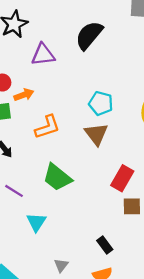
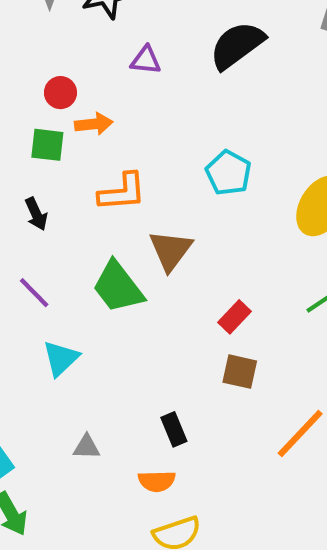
purple triangle: (43, 55) -> (146, 60), size x0.7
brown triangle: (96, 134) -> (171, 250), moved
red rectangle: (122, 178) -> (234, 317), size x0.7
gray triangle: (61, 265) -> (87, 447), turned 40

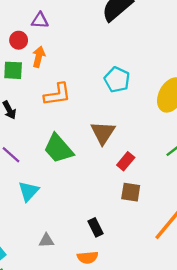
purple triangle: (146, 60) -> (40, 20), moved
orange arrow: (94, 124) -> (39, 57), turned -66
brown triangle: (171, 250) -> (103, 133), moved

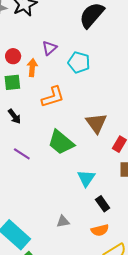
purple triangle: (40, 20) -> (49, 48), moved, turned -35
cyan pentagon: (117, 80) -> (79, 62), moved
cyan triangle: (29, 191) -> (86, 178), moved

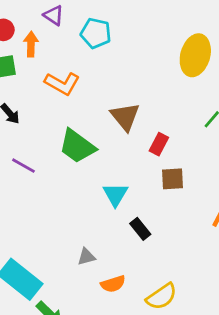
purple triangle: (49, 48) -> (54, 15), turned -42
orange L-shape: (53, 97) -> (62, 83), turned 50
orange semicircle: (100, 230) -> (113, 284), moved

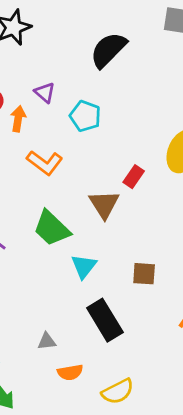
red rectangle: (159, 144) -> (134, 177), moved
cyan triangle: (115, 194) -> (84, 266), moved
black rectangle: (140, 229) -> (105, 320), size x1.8

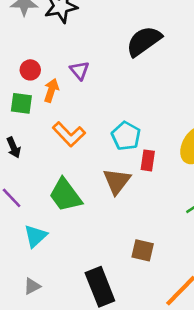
cyan pentagon: (85, 116) -> (126, 136), moved
red rectangle: (134, 177) -> (148, 160), turned -36
cyan triangle: (84, 266) -> (35, 236), moved
gray triangle: (47, 341) -> (32, 286), moved, turned -30

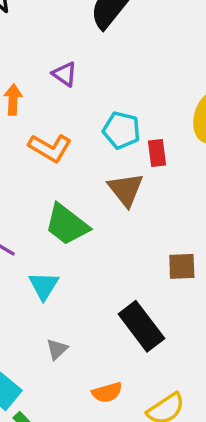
purple triangle: (80, 70) -> (65, 74), moved

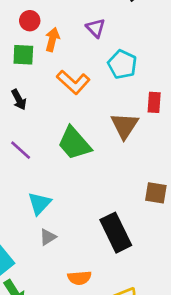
cyan pentagon: (121, 130) -> (122, 64), moved
cyan triangle: (44, 286) -> (40, 203), moved

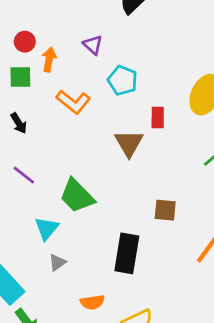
green trapezoid: (74, 143) -> (77, 196), moved
black rectangle: (116, 233) -> (127, 253), turned 39

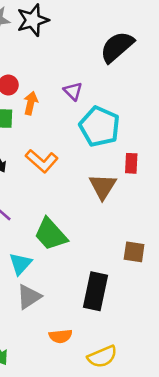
cyan pentagon: (123, 80) -> (100, 126), size x1.4
orange L-shape: (73, 102) -> (42, 161), moved
gray triangle: (57, 262) -> (29, 297), size x1.5

